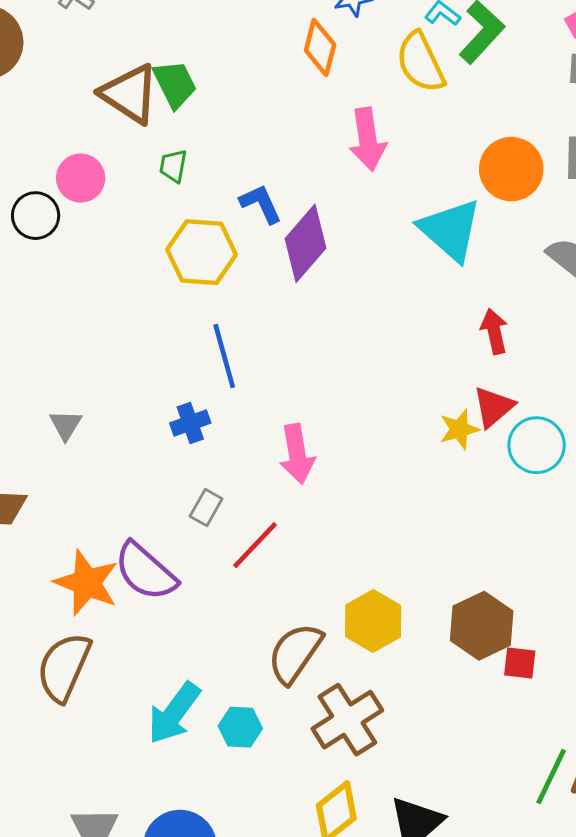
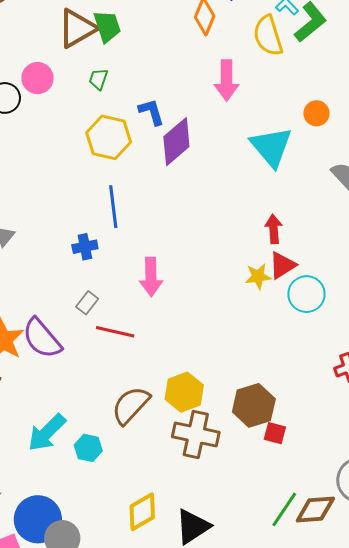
brown triangle: (130, 94) -> (77, 28), turned 48
orange circle: (511, 169) -> (316, 113), size x0.6
red arrow: (494, 331) -> (274, 229), moved
red line: (255, 545) -> (115, 332), turned 51
brown cross: (347, 720) -> (196, 434), moved, turned 36

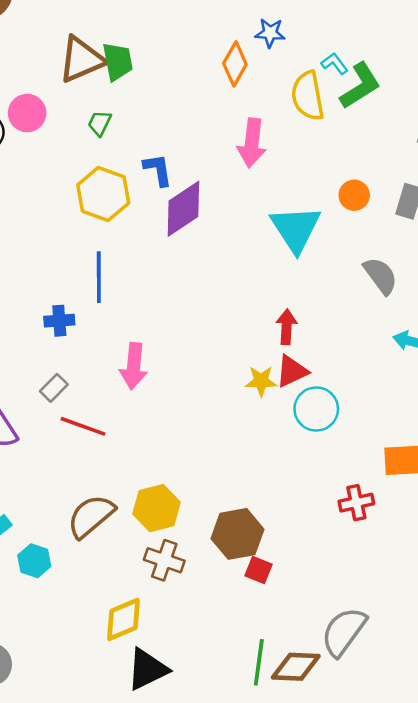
brown cross: (196, 434) -> (164, 560), size x0.7
green line: (284, 509) -> (259, 662), turned -33
yellow diamond: (142, 512) -> (123, 619), moved

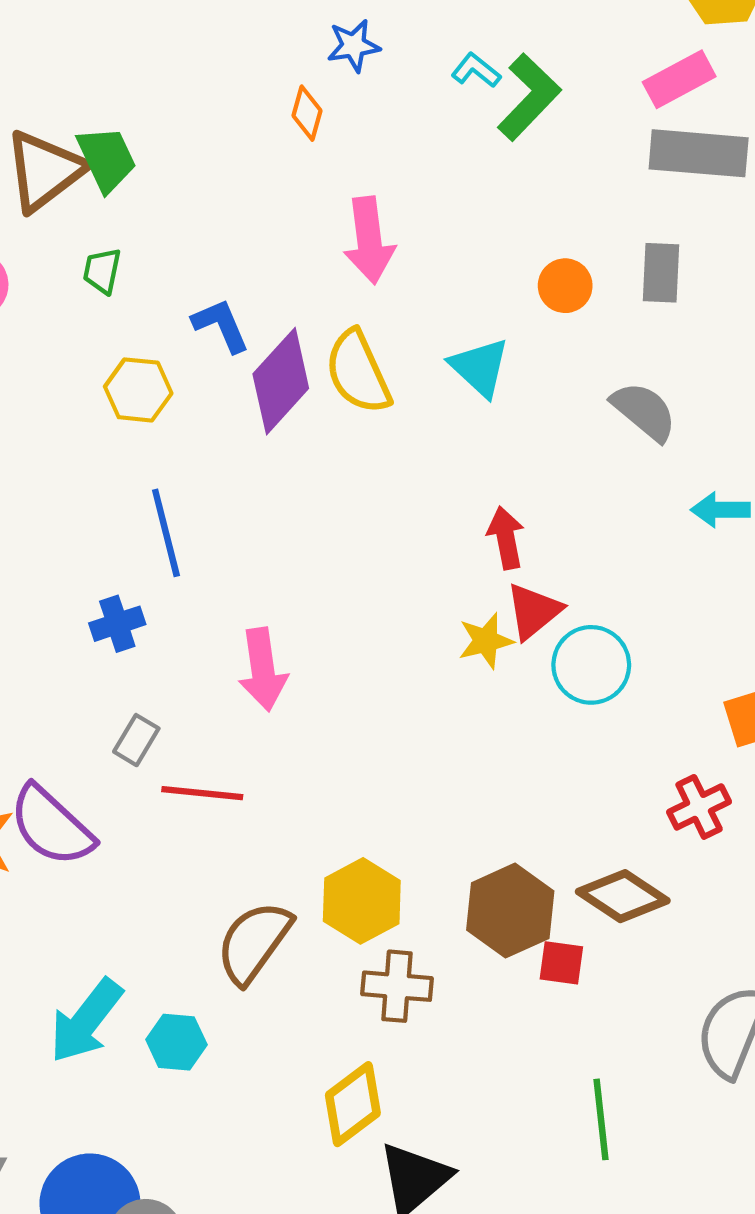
orange diamond: (235, 64) -> (307, 113), size x0.7
yellow semicircle: (308, 96) -> (358, 372), moved
yellow hexagon: (103, 194) -> (138, 390), size x0.7
cyan triangle: (296, 229) -> (480, 367), size x0.7
brown diamond: (296, 667) -> (623, 896), moved, turned 45

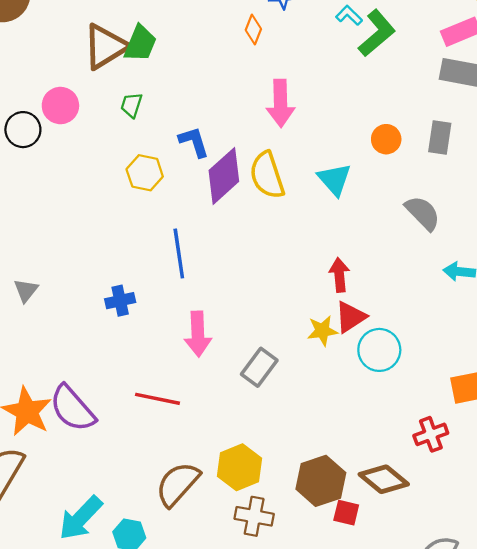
green trapezoid: (107, 159) -> (140, 43), turned 42
blue line: (166, 533) -> (179, 253), moved
gray rectangle: (136, 740) -> (259, 367), moved, size x1.4

